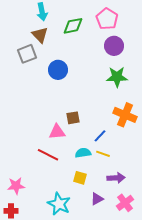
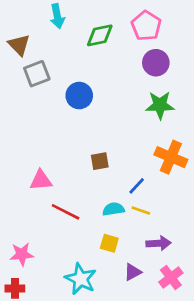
brown triangle: (40, 35) -> (19, 45), moved
pink triangle: (57, 132) -> (41, 180), moved

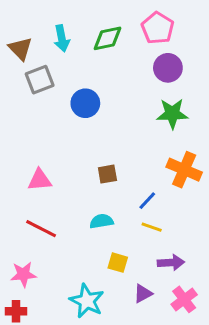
cyan arrow: (57, 16) -> (62, 38), moved
pink triangle: (41, 180) -> (40, 180), moved
cyan semicircle: (113, 209) -> (102, 221), moved
red line: (66, 212) -> (41, 229), moved

